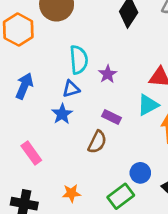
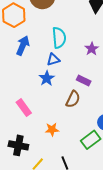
purple star: (108, 74) -> (92, 49), moved
blue arrow: (24, 86) -> (23, 46), moved
orange star: (71, 193) -> (52, 130), moved

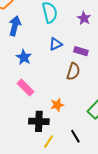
blue triangle: (53, 60) -> (56, 44), moved
blue star: (47, 78) -> (24, 57), moved
black cross: (18, 145) -> (39, 121), moved

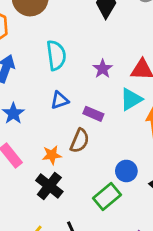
orange star: (57, 105) -> (52, 155), moved
black cross: (39, 121) -> (49, 186), moved, turned 30

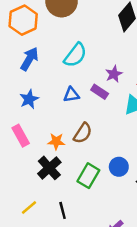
cyan semicircle: (56, 55) -> (75, 55), turned 35
purple rectangle: (93, 114) -> (100, 92), moved
green rectangle: (107, 196) -> (88, 176), moved, turned -30

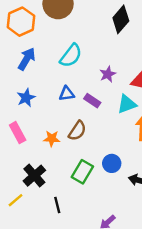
purple rectangle: (100, 92) -> (92, 101), moved
black cross: (49, 168) -> (34, 176), moved
yellow line: (29, 207) -> (16, 200), moved

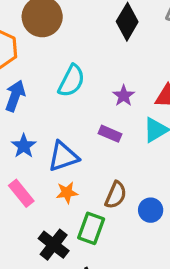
blue triangle: (67, 94) -> (63, 156), moved, size x1.5
brown semicircle: (77, 131) -> (116, 195), moved
green rectangle: (82, 172) -> (91, 228), moved

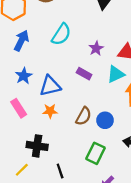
blue circle: (151, 210) -> (105, 120), moved
green rectangle: (91, 228) -> (96, 153), moved
black cross: (54, 245) -> (37, 146), turned -36

